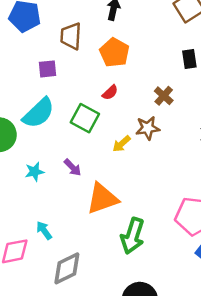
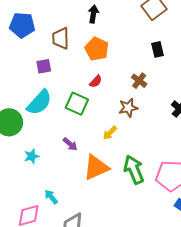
yellow arrow: (122, 144) -> (110, 133), moved
cyan star: (34, 172) -> (32, 156), moved
green arrow: (133, 236) -> (134, 170), moved, turned 144

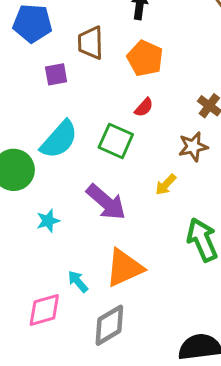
purple square: (44, 66) -> (56, 74), moved
purple arrow: (70, 144) -> (106, 202), size x1.8
orange triangle: (96, 167) -> (124, 268), moved

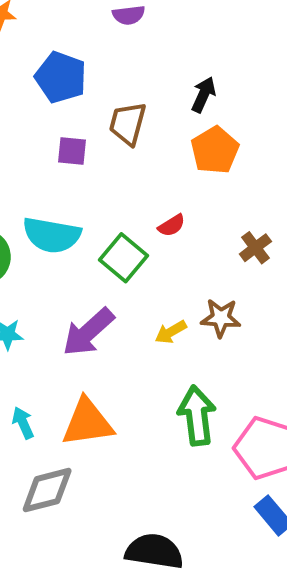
orange pentagon: (145, 58) -> (215, 150), moved
cyan semicircle: (59, 140) -> (52, 235), turned 42
brown star: (193, 147) -> (221, 318), moved
purple arrow: (106, 202) -> (88, 332), turned 81

